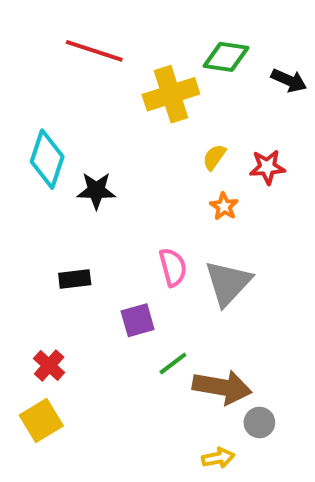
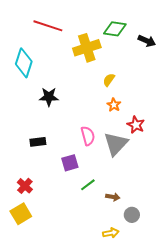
cyan diamond: (47, 159) -> (24, 63), moved
red star: (267, 167) -> (136, 125), moved, turned 30
brown arrow: (222, 387) -> (113, 197), size x0.5

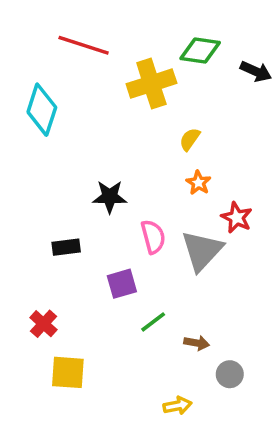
black star: (49, 97) -> (110, 197), moved
yellow square: (21, 214) -> (68, 372), moved, turned 35
yellow arrow: (111, 233) -> (178, 406), moved

